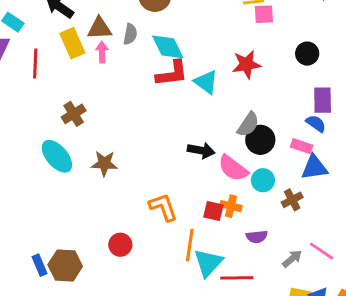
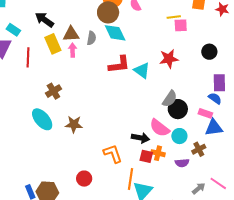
cyan diamond: (168, 47) -> (115, 33), moved
black arrow: (201, 150) -> (140, 138), moved
purple semicircle: (257, 237) -> (182, 163), moved

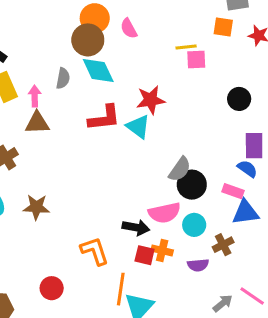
brown triangle: (71, 34) -> (37, 123), moved
red star: (169, 59) -> (151, 100), moved
pink semicircle: (160, 128) -> (164, 213), turned -50

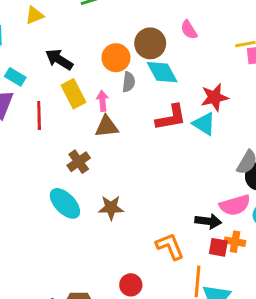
orange circle: (95, 18) -> (116, 58), moved

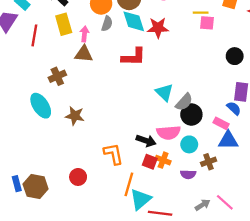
red star: (214, 97) -> (158, 28), moved
cyan triangle: (204, 124) -> (164, 92), moved

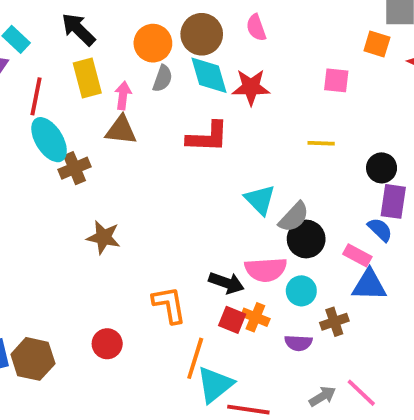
yellow line: (201, 13) -> (321, 143), moved
black circle: (235, 56) -> (382, 168), moved
cyan ellipse: (41, 106) -> (49, 140), moved

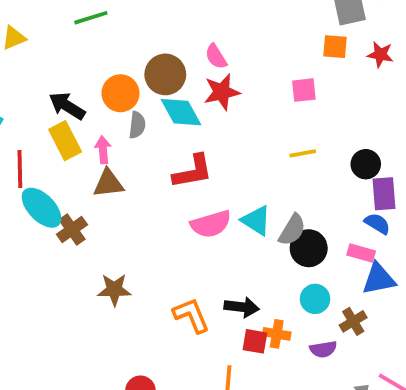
black arrow: (78, 29) -> (67, 106), moved
red star: (251, 87) -> (222, 92), moved
pink semicircle: (266, 270) -> (211, 224), moved
orange L-shape: (169, 305) -> (191, 315), moved

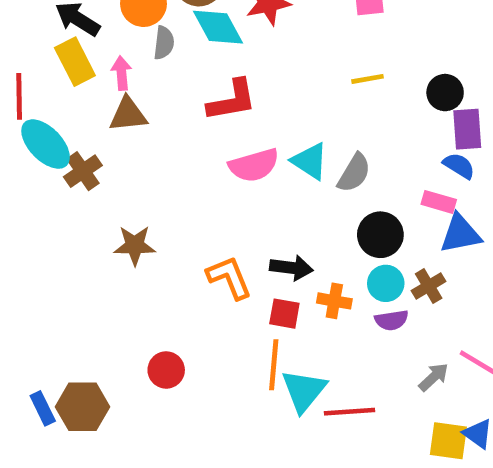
black circle: (309, 248) -> (380, 235), moved
cyan circle: (315, 299) -> (386, 283), moved
red square: (255, 341) -> (284, 314), moved

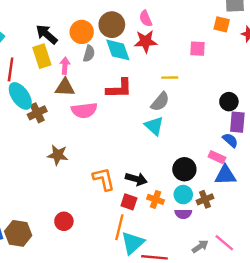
yellow line: (367, 79) -> (170, 78), moved
pink semicircle: (254, 165) -> (84, 110), moved
gray semicircle: (354, 173) -> (160, 102), moved

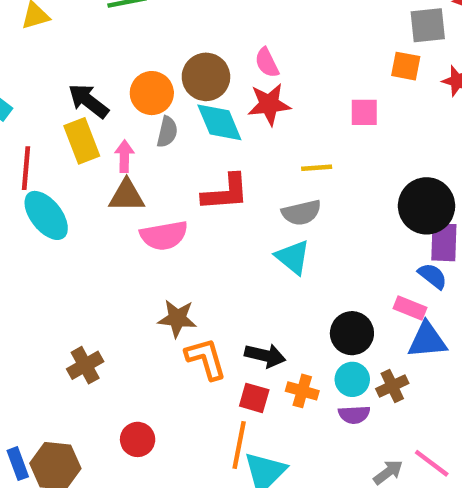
gray semicircle: (160, 102) -> (301, 213), turned 40
black circle: (229, 102) -> (427, 206), size x1.6
brown cross: (37, 113) -> (85, 365), moved
brown star: (58, 155) -> (177, 318), moved

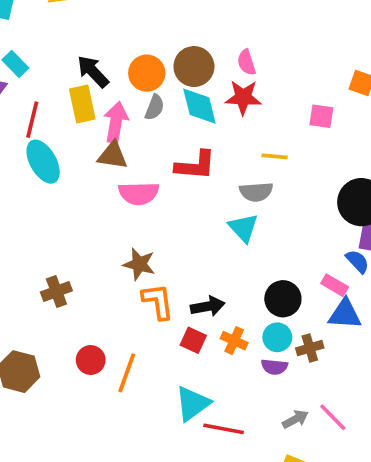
pink arrow: (124, 156) -> (116, 122), size x1.5
black arrow: (265, 355) -> (208, 306), turned -32
orange line: (239, 445) -> (127, 373), moved

